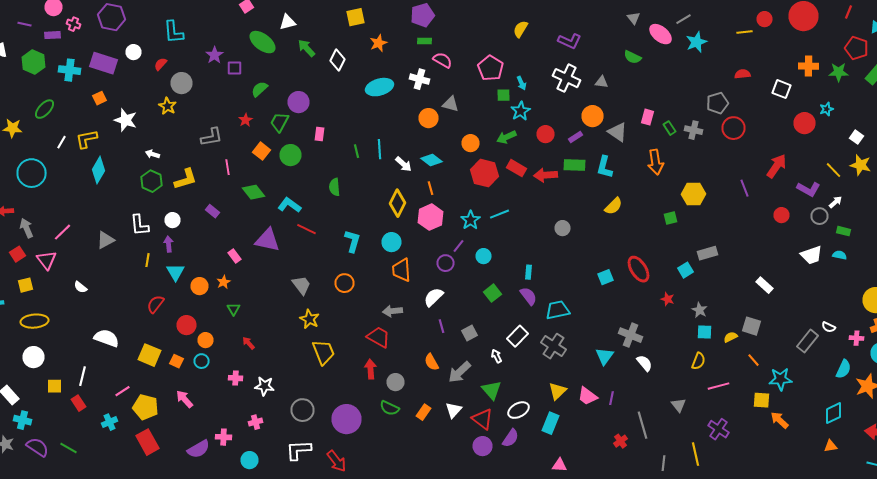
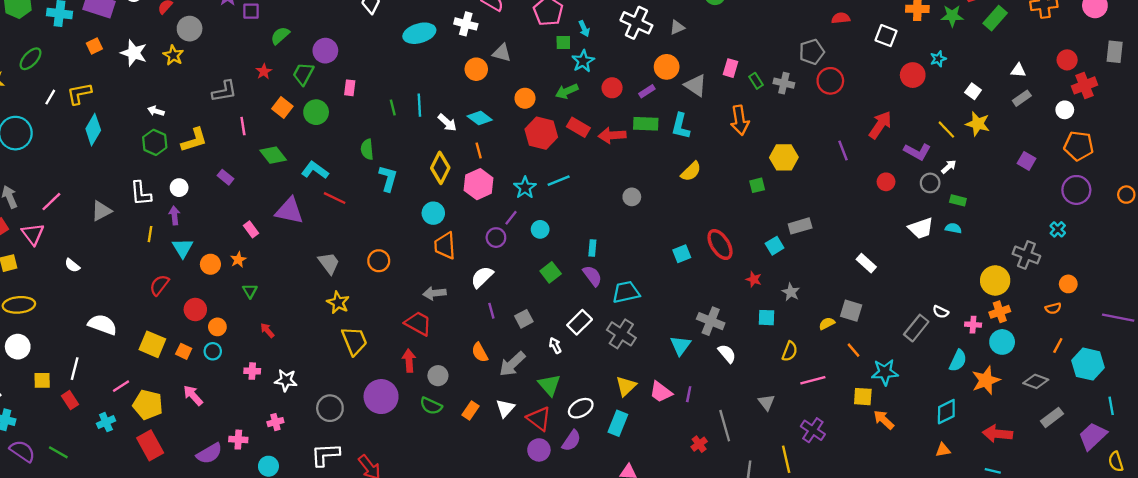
gray triangle: (602, 82) -> (677, 27), turned -32
white star: (126, 120) -> (134, 53), moved
cyan L-shape: (352, 241) -> (388, 178), moved
cyan square: (704, 332) -> (766, 318), moved
purple circle: (346, 419) -> (381, 397), moved

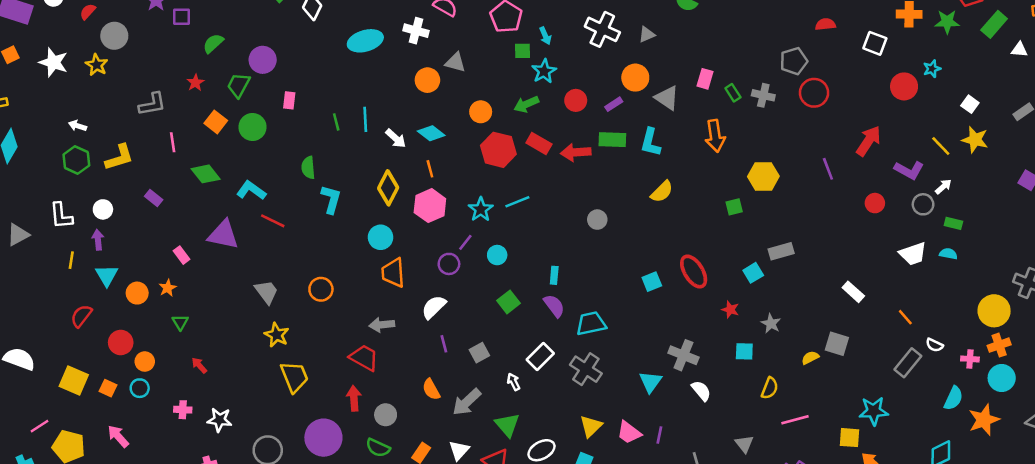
white triangle: (1018, 70) -> (1019, 50), moved
orange line: (854, 350) -> (905, 317), moved

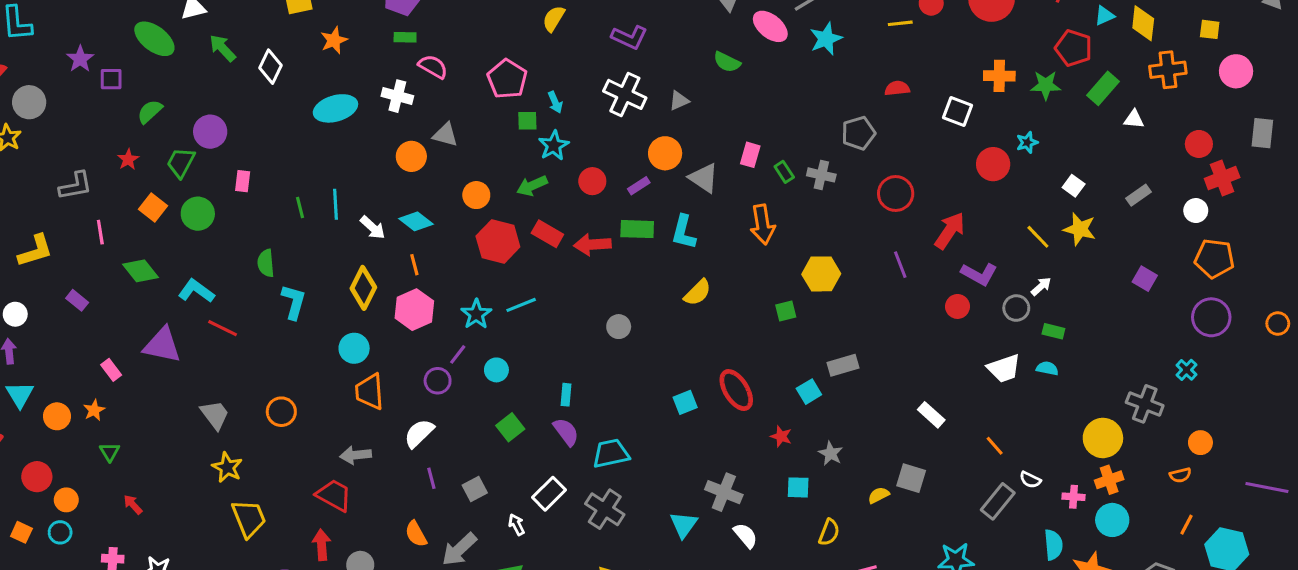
red circle: (814, 93) -> (896, 194), moved
purple L-shape: (909, 170) -> (979, 274), moved
cyan semicircle: (953, 398) -> (1053, 545), turned -30

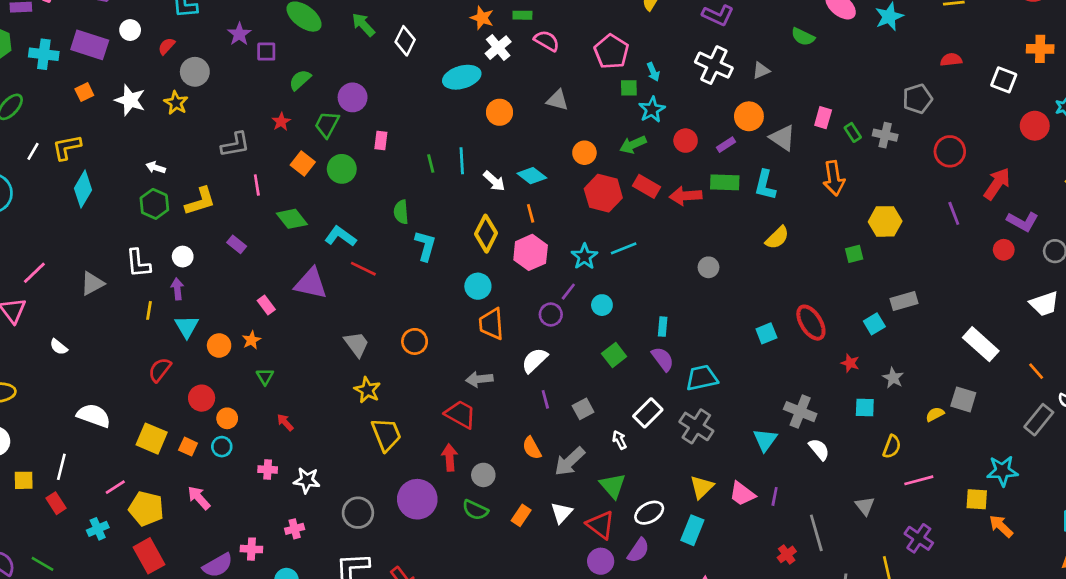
orange star: (334, 40) -> (482, 18), moved, turned -30
white cross: (397, 96) -> (498, 48), moved, turned 35
orange circle: (411, 156) -> (500, 112), moved
white rectangle: (931, 415) -> (981, 344), size x1.5

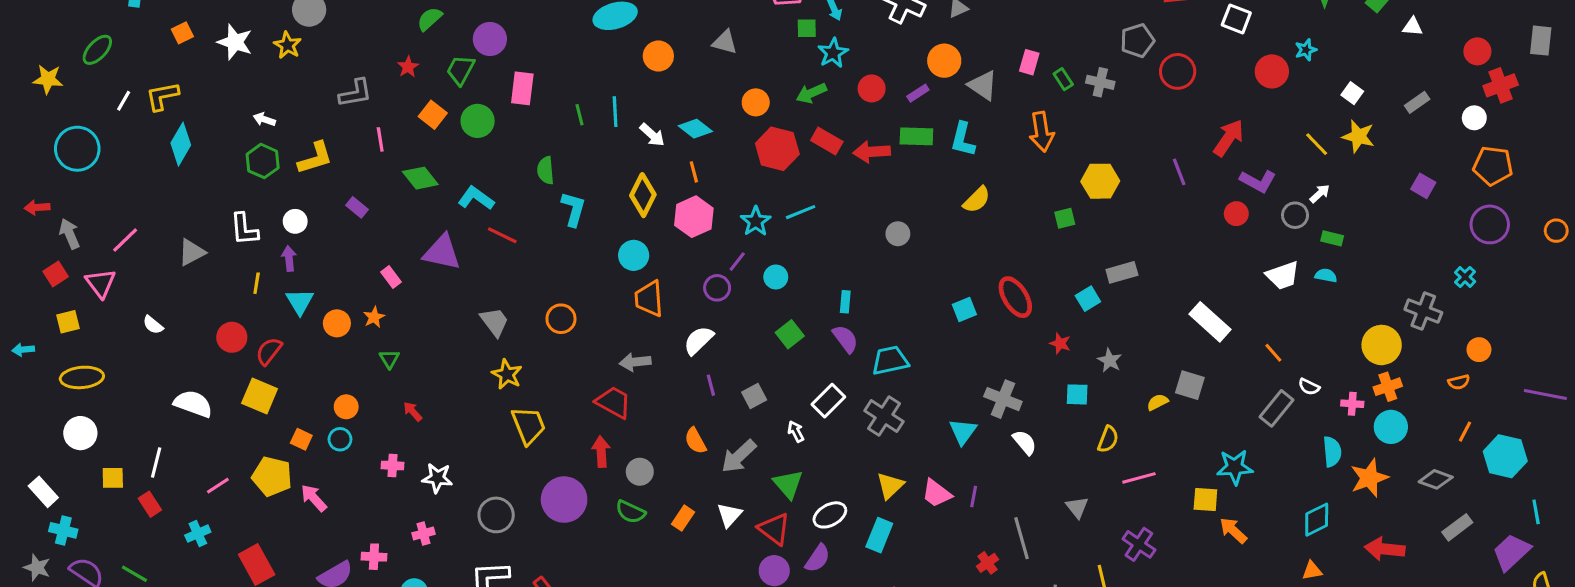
pink rectangle: (381, 141) -> (522, 88), size x1.5
red circle: (950, 151) -> (1178, 71), moved
red circle: (202, 398) -> (232, 337), moved
yellow square: (152, 439) -> (260, 396), moved
yellow pentagon: (146, 509) -> (272, 476), moved

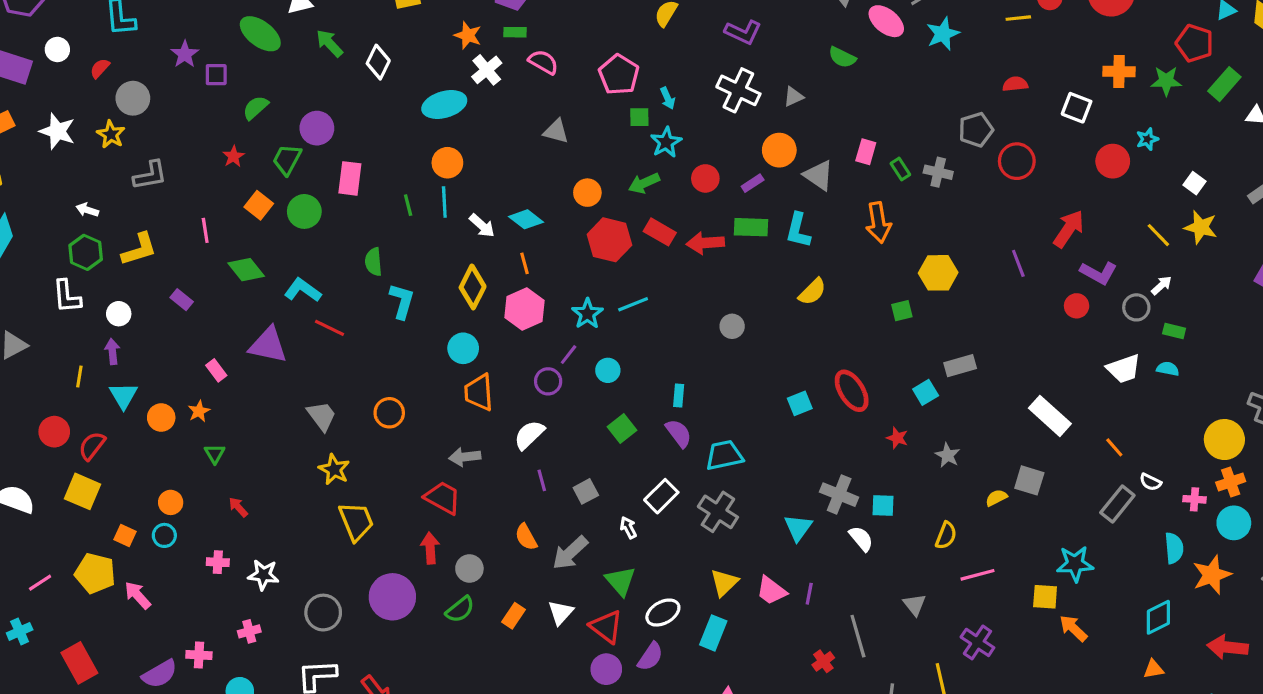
orange circle: (658, 56) -> (447, 163), moved
gray L-shape: (355, 93) -> (150, 175), moved
white L-shape: (244, 229) -> (67, 296), moved
cyan square: (1077, 394) -> (883, 506), moved
green semicircle: (631, 512) -> (460, 609), turned -64

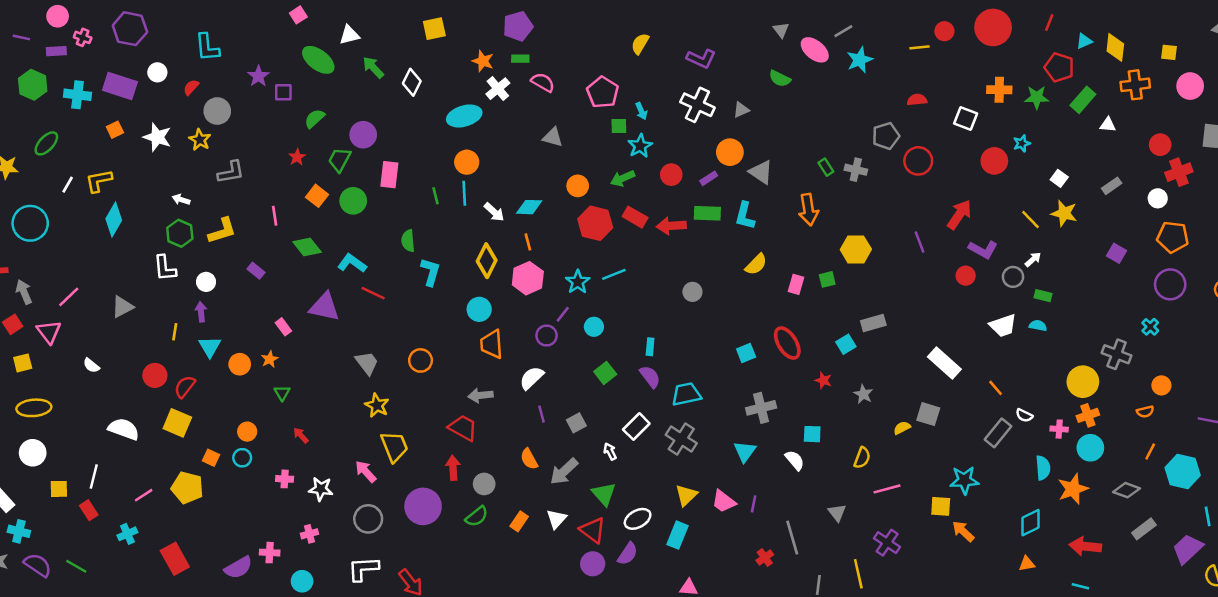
pink rectangle: (866, 152) -> (796, 284), moved
cyan diamond: (526, 219) -> (529, 207), turned -35
gray cross: (839, 495) -> (761, 408), moved, turned -36
pink arrow: (138, 595) -> (366, 471), moved

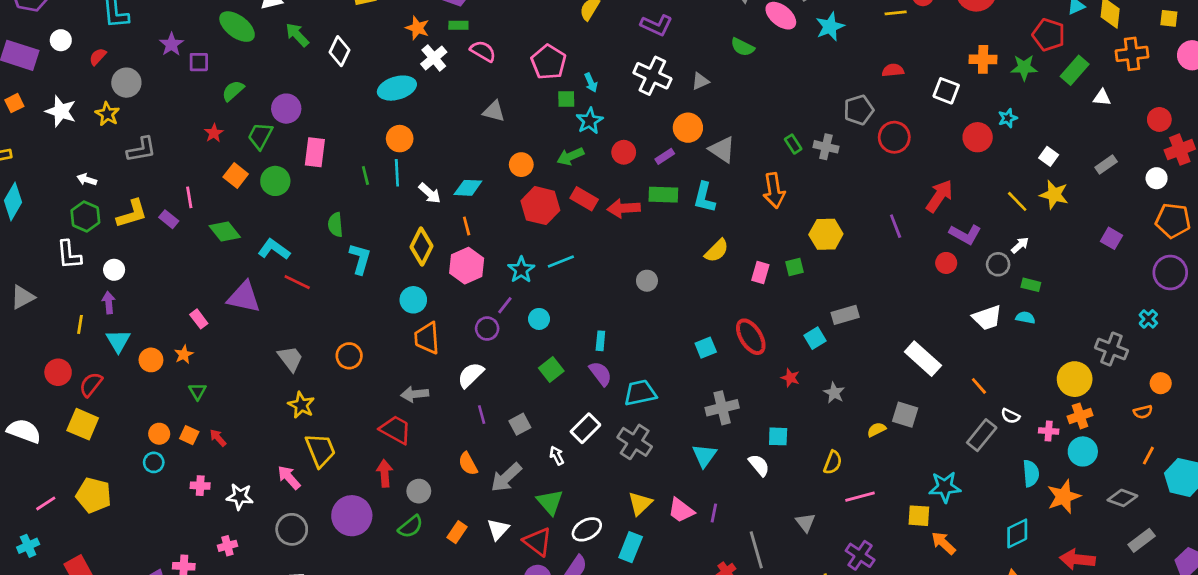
purple rectangle: (256, 271) -> (169, 219), moved
orange square: (211, 458) -> (189, 435), moved

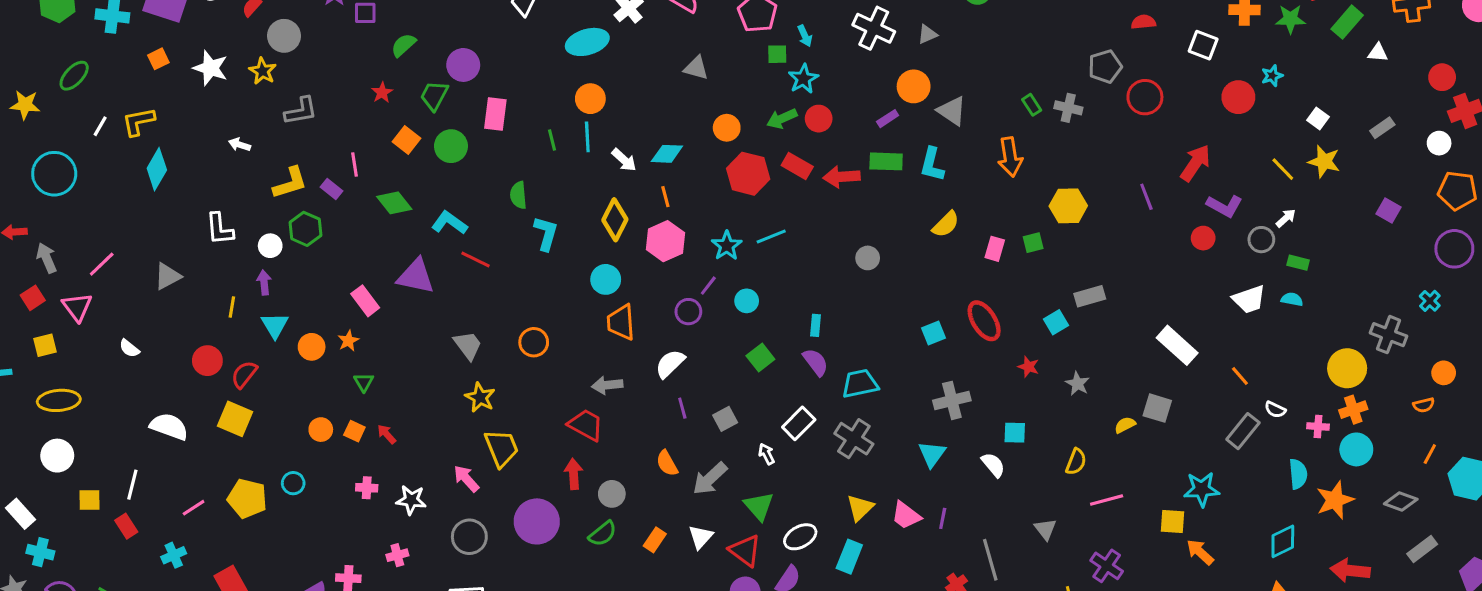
red circle: (624, 152) -> (819, 119), moved
green hexagon: (85, 216) -> (305, 229), moved
pink rectangle: (199, 319) -> (365, 301), size x1.4
cyan circle: (154, 462) -> (293, 483), moved

